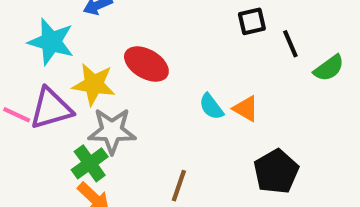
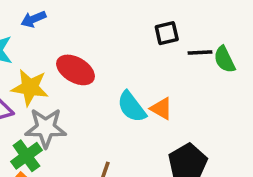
black line: (290, 44) -> (200, 52), turned -70
green semicircle: (329, 68) -> (225, 59), moved, turned 100
cyan semicircle: (211, 107) -> (132, 107), size x1.4

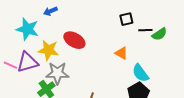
green semicircle: (225, 59) -> (159, 34), turned -98
cyan semicircle: (132, 107) -> (140, 73), moved
orange triangle: (161, 109) -> (121, 53), moved

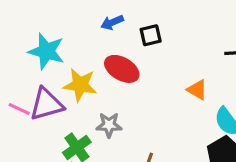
blue arrow: (50, 11) -> (112, 22), moved
black square: (126, 19) -> (151, 35), moved
gray star: (57, 73) -> (109, 125), moved, size x0.7

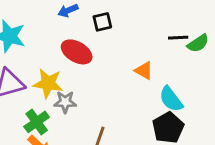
yellow star: (80, 85) -> (48, 83), moved

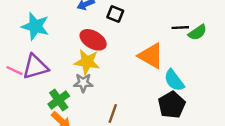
black square: (102, 22) -> (115, 14), turned 35
orange triangle: (144, 71) -> (151, 56), size x1.6
yellow star: (48, 83) -> (87, 62), moved

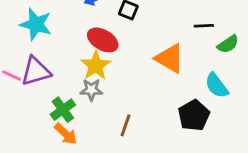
green semicircle: (197, 32) -> (228, 44), moved
yellow star: (87, 62) -> (96, 66), turned 30
cyan semicircle: (174, 80) -> (217, 85), moved

